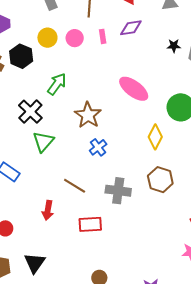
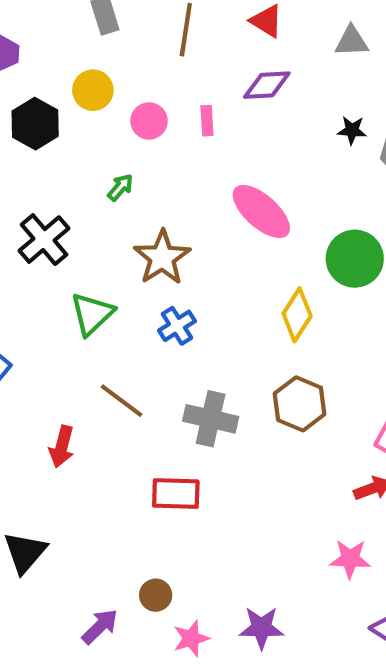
pink rectangle: (103, 36) -> (207, 121), moved
pink circle: (75, 38) -> (149, 121), moved
green arrow: (57, 84) -> (120, 187), moved, size x0.6
green triangle: (43, 141) -> (92, 314), moved
red rectangle: (90, 224) -> (176, 494), moved

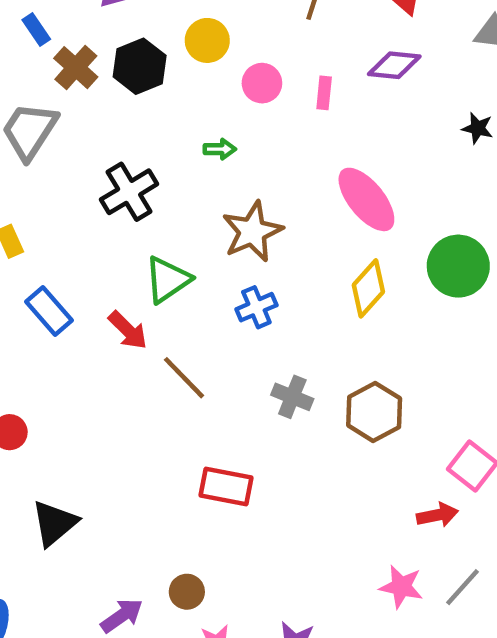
green arrow: (120, 187) -> (220, 149), turned 40
yellow diamond: (297, 315) -> (368, 288), moved
gray cross: (211, 419) -> (292, 397), moved, size x0.7
red arrow: (62, 447) -> (128, 330), moved, turned -69

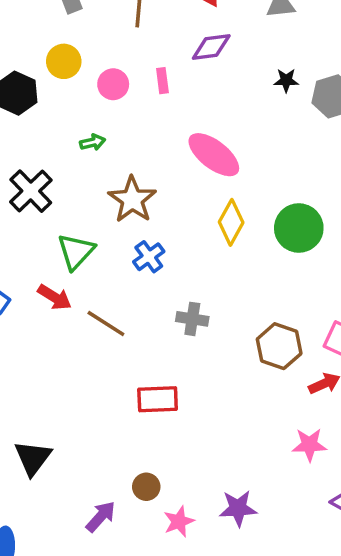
green circle: (458, 266) -> (299, 228), moved
brown hexagon: (374, 412) -> (279, 346), moved

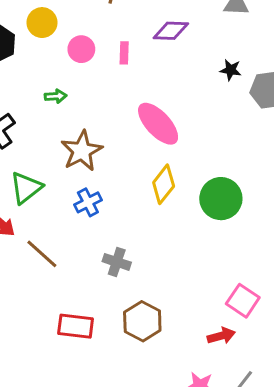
brown hexagon: (279, 346) -> (142, 321), moved

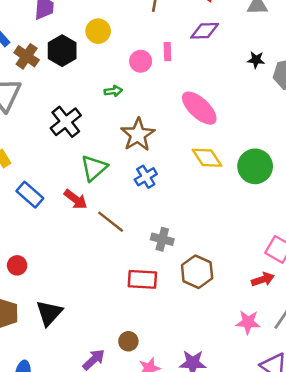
pink circle: (81, 49) -> (141, 61), moved
yellow diamond: (164, 184) -> (207, 158), turned -68
gray cross: (117, 262) -> (162, 239), moved

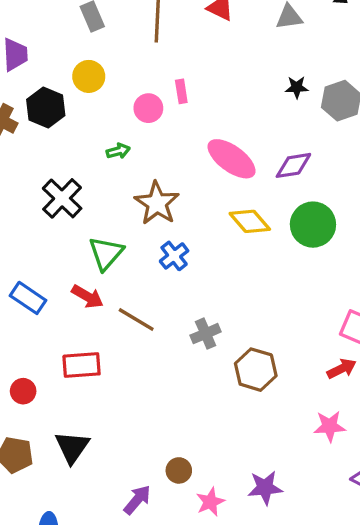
purple diamond: (205, 31) -> (293, 165), moved
gray cross: (162, 239) -> (206, 334), turned -30
red rectangle: (142, 279) -> (82, 365), moved

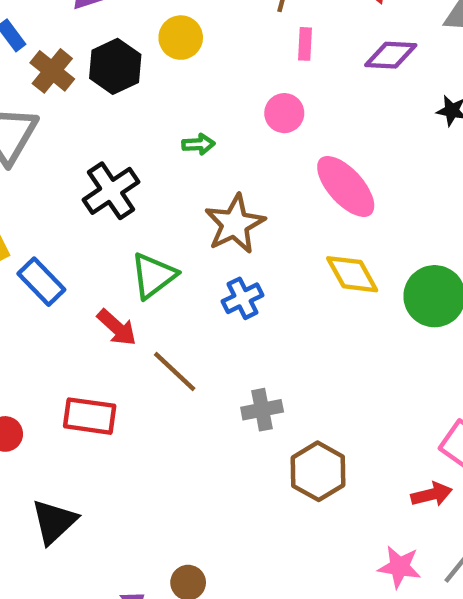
pink rectangle: (181, 91) -> (305, 44), moved
pink circle: (148, 108) -> (284, 113), moved
purple diamond: (293, 165) -> (391, 55), moved
blue rectangle: (28, 298) -> (41, 282), moved

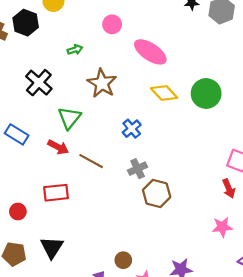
blue cross: (243, 298) -> (132, 129), moved
brown hexagon: (318, 471) -> (157, 193), moved
red arrow: (432, 494) -> (229, 188), turned 96

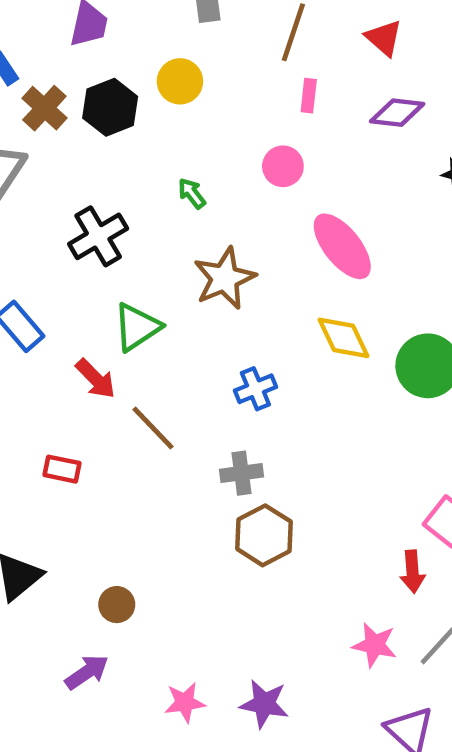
green arrow: (75, 50) -> (192, 193), turned -128
red rectangle: (56, 193) -> (62, 469), size x0.7
brown circle: (123, 260) -> (117, 605), moved

